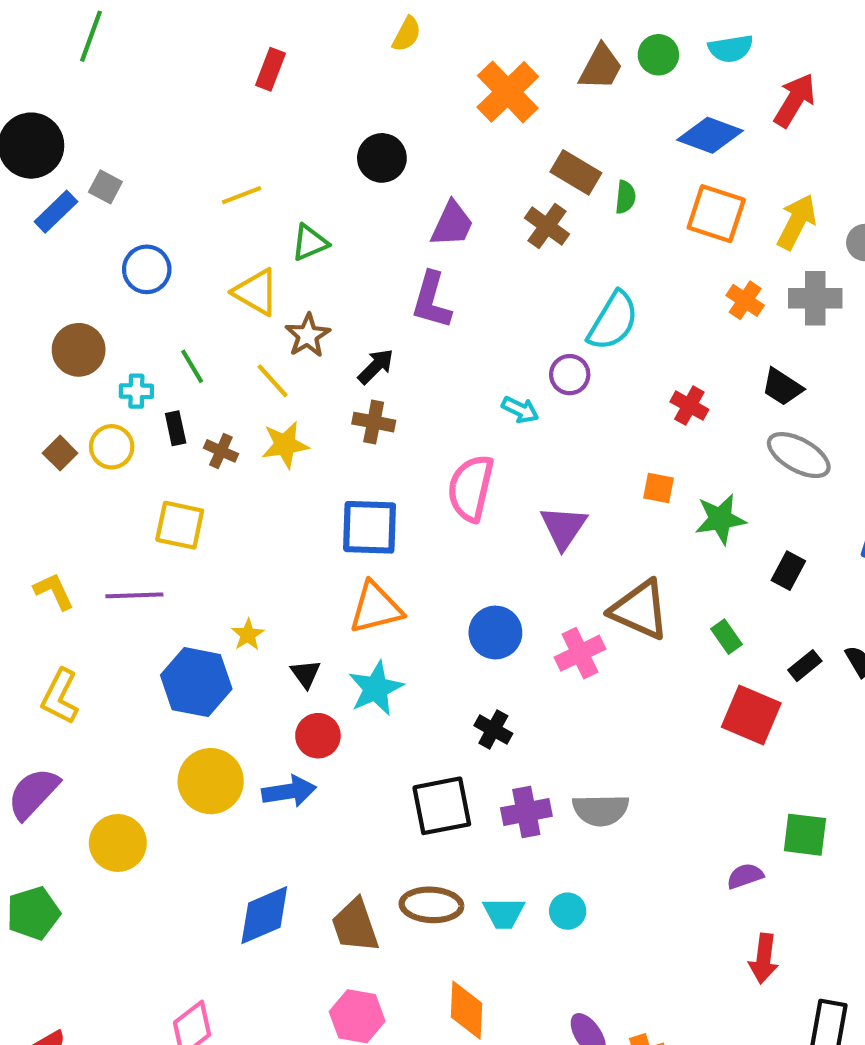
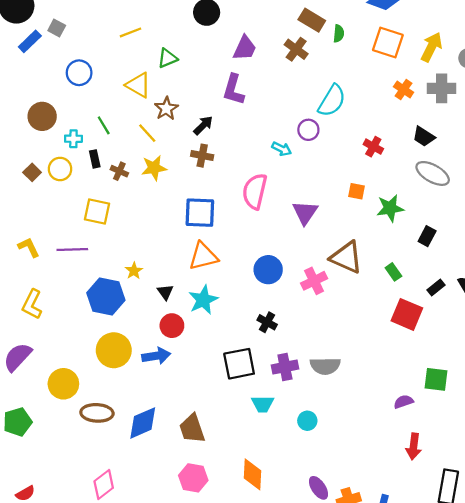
brown ellipse: (431, 905) -> (97, 413), moved
cyan trapezoid: (504, 913) -> (263, 404), moved

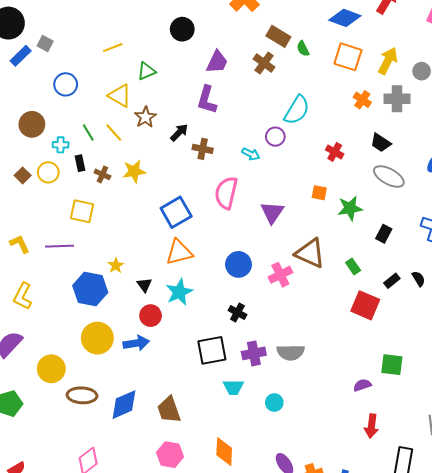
green semicircle: (339, 34) -> (303, 49), turned 147
yellow line: (147, 133) -> (114, 133), moved
brown cross: (202, 156) -> (203, 149), moved
blue square: (200, 213) -> (176, 212), turned -32

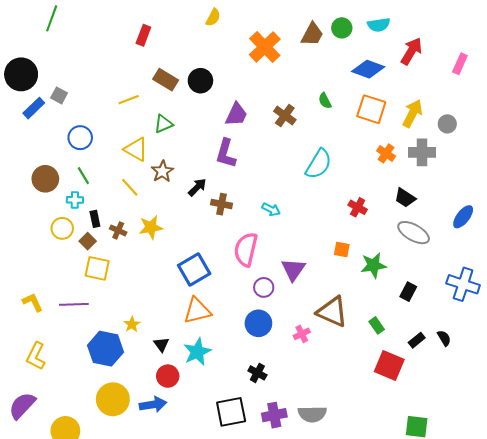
brown rectangle: (278, 36) -> (166, 80), moved
green line: (88, 133) -> (83, 176), moved
purple circle: (275, 137) -> (264, 287), moved
brown square: (23, 175) -> (88, 241), moved
pink cross: (280, 275) -> (302, 334), size x0.7

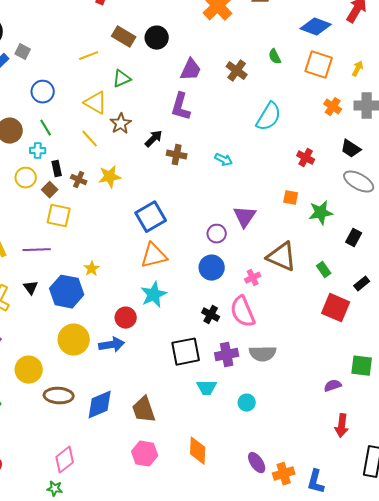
yellow arrow: (412, 113) -> (358, 69), size x0.6
pink semicircle: (246, 249) -> (243, 312), moved, turned -36
black triangle: (161, 344) -> (31, 288), moved

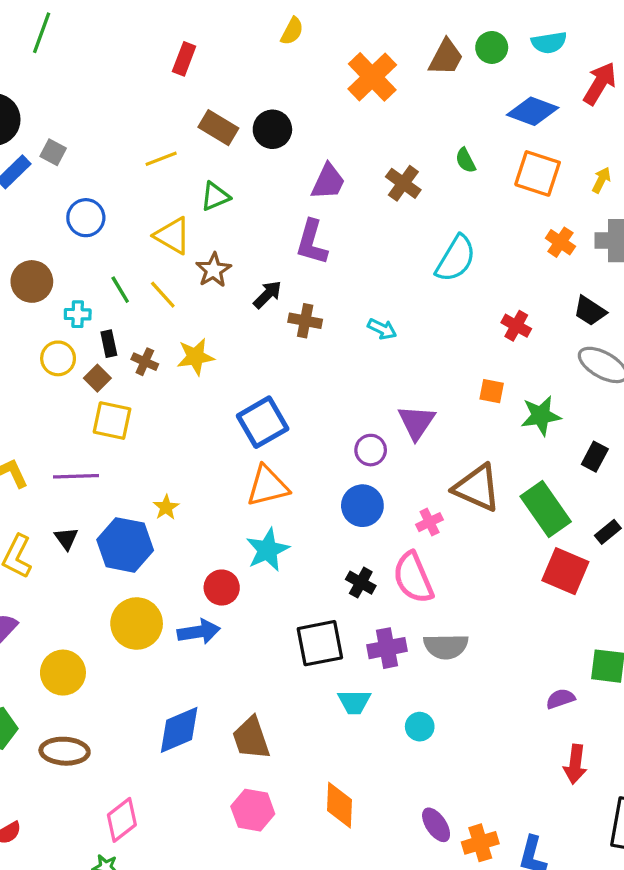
green line: (46, 128) -> (120, 290), moved
green rectangle: (324, 270) -> (546, 509), size x2.0
brown ellipse: (59, 396) -> (65, 751), moved

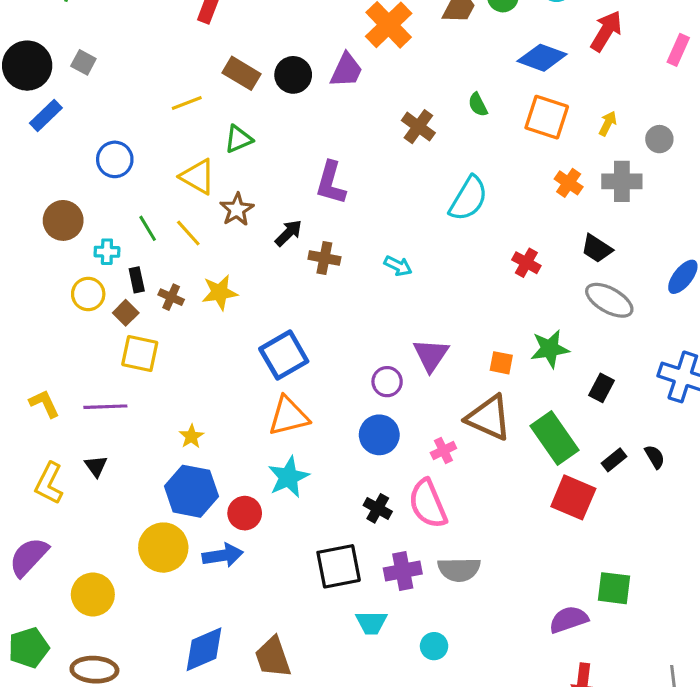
gray square: (53, 152) -> (83, 62), moved
purple trapezoid: (328, 182) -> (346, 70), moved
orange square: (492, 391) -> (501, 363), moved
blue hexagon: (125, 545) -> (191, 491), moved
purple semicircle: (560, 699) -> (569, 620), size x1.4

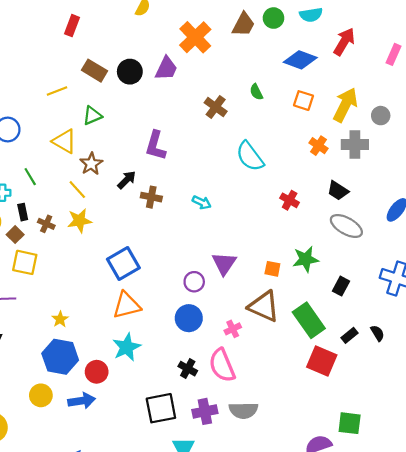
orange square: (547, 117) -> (303, 101), size x0.7
yellow arrow: (608, 123) -> (345, 105), size x2.0
cyan semicircle: (468, 199) -> (250, 156), turned 112
yellow line: (188, 233) -> (77, 190), moved
yellow circle: (163, 548) -> (41, 395), size x0.7

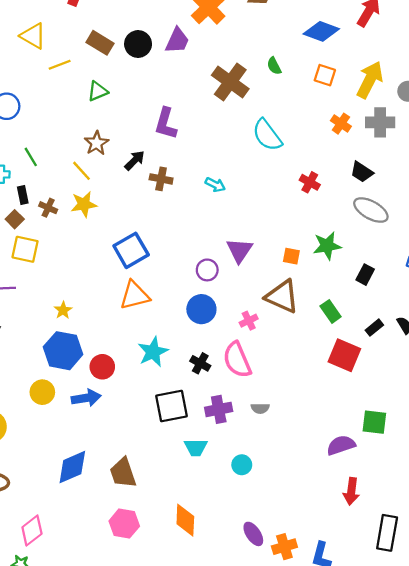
brown cross: (216, 107) -> (230, 82), size x1.5
yellow triangle: (64, 141) -> (33, 36), moved
green rectangle: (309, 320) -> (331, 311), size x0.6
cyan star: (127, 347) -> (153, 352), moved
gray semicircle: (243, 410) -> (260, 408), size x0.6

